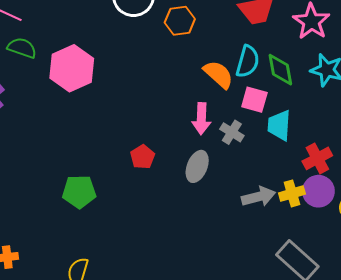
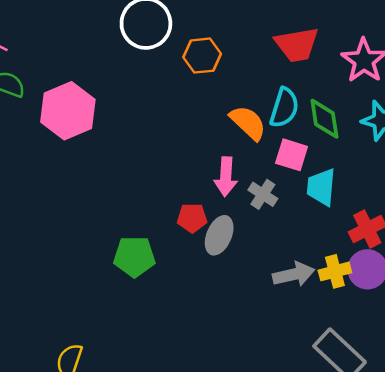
red pentagon: (143, 157) -> (192, 218), moved, turned 30
green pentagon: (79, 192) -> (134, 256), moved

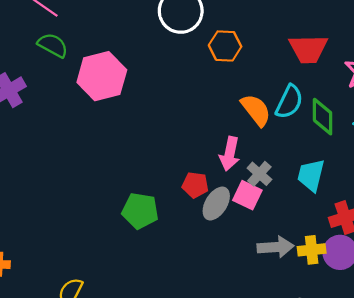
pink square: (292, 155) -> (247, 195), moved

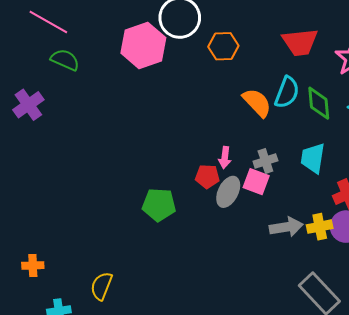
pink hexagon: (102, 76) -> (143, 45), moved
pink arrow: (230, 154) -> (225, 158), moved, size x0.7
gray cross: (259, 174) -> (265, 161), turned 35

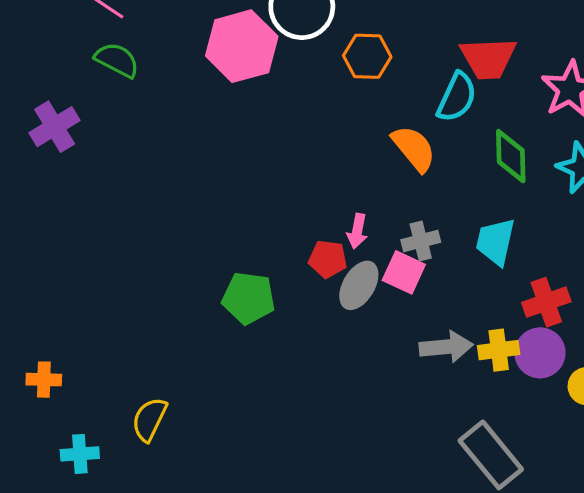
cyan semicircle: (287, 92) -> (457, 97), moved

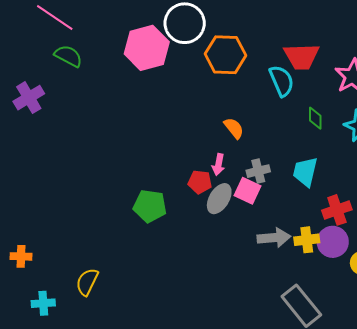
orange hexagon: (367, 56) -> (226, 55), size x1.4
cyan semicircle: (457, 97) -> (282, 81), turned -48
orange semicircle: (414, 148) -> (234, 128), moved, size x0.7
green diamond: (511, 156) -> (315, 118), size x0.7

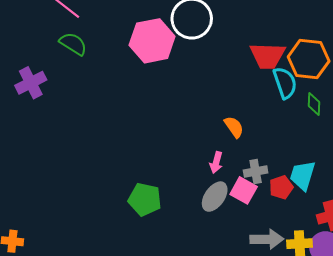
orange hexagon: (226, 55) -> (309, 59), moved
red trapezoid: (301, 57) -> (268, 56), moved
green diamond: (315, 118) -> (314, 104), moved
red pentagon: (200, 182) -> (281, 187), moved, turned -30

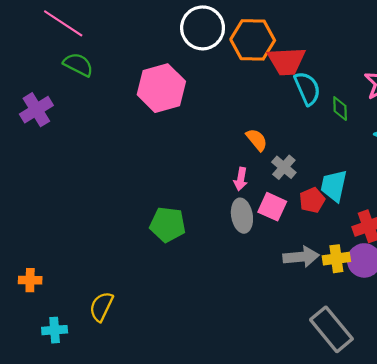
pink hexagon: (152, 41) -> (161, 88), moved
orange hexagon: (309, 59) -> (253, 40), moved
gray cross: (256, 172) -> (284, 167), moved, turned -35
gray ellipse: (215, 197) -> (242, 216), turned -40

